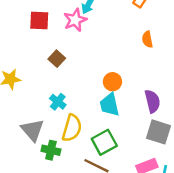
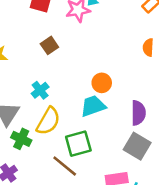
cyan trapezoid: (110, 105) -> (93, 106), turned 70

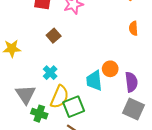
orange circle: (102, 83) -> (110, 69), moved
cyan trapezoid: (93, 106) -> (94, 81), turned -70
green square: (78, 144) -> (74, 107), moved

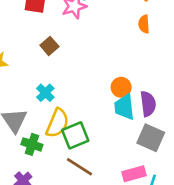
orange semicircle: (133, 28) -> (144, 24), moved
cyan trapezoid: (94, 81) -> (124, 107), moved

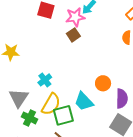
brown square: (49, 46) -> (73, 35), moved
cyan trapezoid: (124, 107) -> (84, 101), moved, turned -45

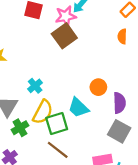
brown square: (73, 35) -> (64, 36), size x1.6
green cross: (30, 118) -> (20, 128), turned 35

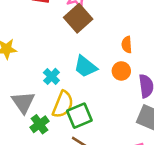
orange semicircle: (122, 36) -> (127, 45), moved
cyan trapezoid: (78, 108) -> (85, 67), moved

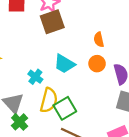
brown square: (78, 18) -> (52, 22), turned 30
green cross: (40, 124) -> (20, 122), moved

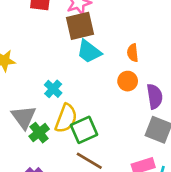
cyan trapezoid: (64, 64) -> (89, 52), moved
green cross: (20, 122) -> (39, 133), moved

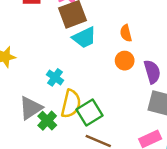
cyan trapezoid: (89, 52) -> (84, 38), turned -55
gray triangle: (24, 117) -> (31, 108), turned 40

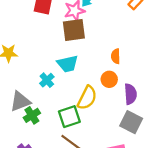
cyan trapezoid: (84, 38) -> (68, 64), moved
yellow semicircle: (71, 104) -> (87, 98), moved

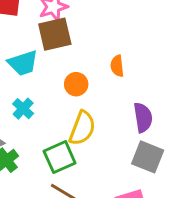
cyan trapezoid: (68, 64) -> (23, 63), moved
orange circle: (109, 79) -> (76, 84), moved

